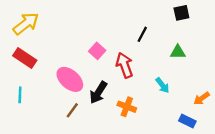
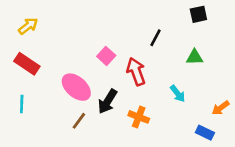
yellow arrow: (26, 24) -> (28, 26), size x0.7

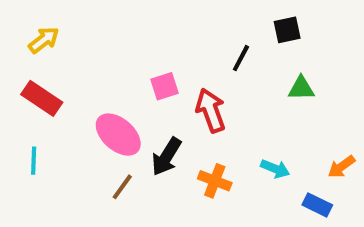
black square: (198, 14) -> (287, 30), moved
pink square: (106, 56) -> (164, 86), turned 30
cyan arrow: (178, 94) -> (275, 169), moved, turned -30

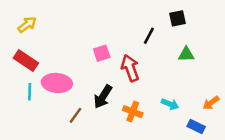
pink ellipse: (118, 135) -> (57, 83), moved, turned -36
cyan line: (34, 161) -> (30, 92), moved

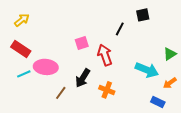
green triangle: (186, 54) -> (170, 54), moved, turned -32
cyan line: (30, 92) -> (24, 74), turned 64
cyan arrow: (170, 104) -> (147, 70), moved, size x1.6

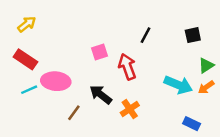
black square: (143, 15) -> (193, 35), moved
black arrow: (83, 78) -> (101, 95), turned 96
orange arrow: (170, 83) -> (206, 87), moved
orange cross: (107, 90) -> (130, 109), turned 35

